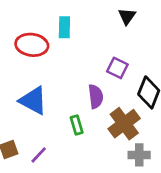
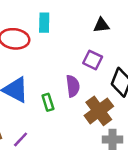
black triangle: (127, 16) -> (101, 25), moved, turned 49
green rectangle: (77, 125) -> (48, 102), moved

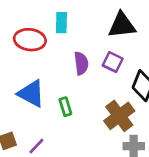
black triangle: (101, 25) -> (122, 25), size x1.6
purple semicircle: (73, 86) -> (81, 63), moved

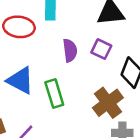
green rectangle: (65, 107) -> (54, 94), size x1.5

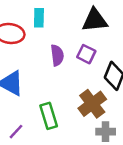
green rectangle: (54, 94) -> (49, 116), moved

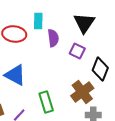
black triangle: (95, 20) -> (84, 23), turned -50
purple semicircle: (57, 55) -> (53, 38), moved

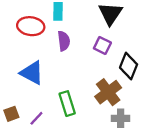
purple semicircle: (53, 38) -> (64, 41), moved

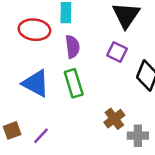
brown cross: (108, 92) -> (114, 119), moved, size x0.7
green rectangle: (67, 104) -> (74, 83), moved

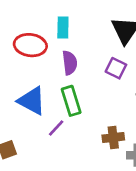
brown cross: (114, 119) -> (113, 138), turned 30
purple line: (41, 136) -> (56, 128), moved

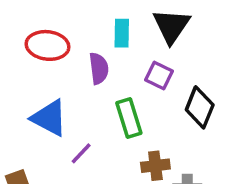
cyan rectangle: (63, 27) -> (122, 33), moved
green rectangle: (71, 101) -> (129, 118), moved

